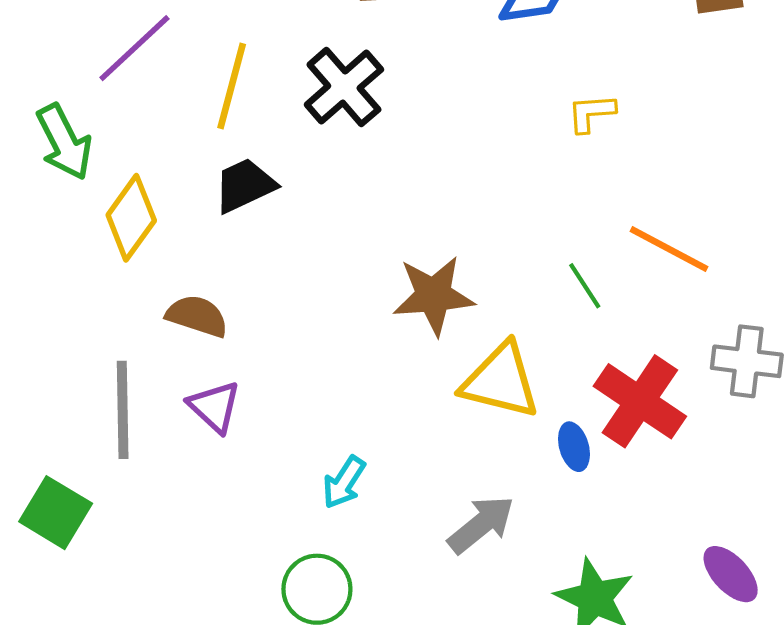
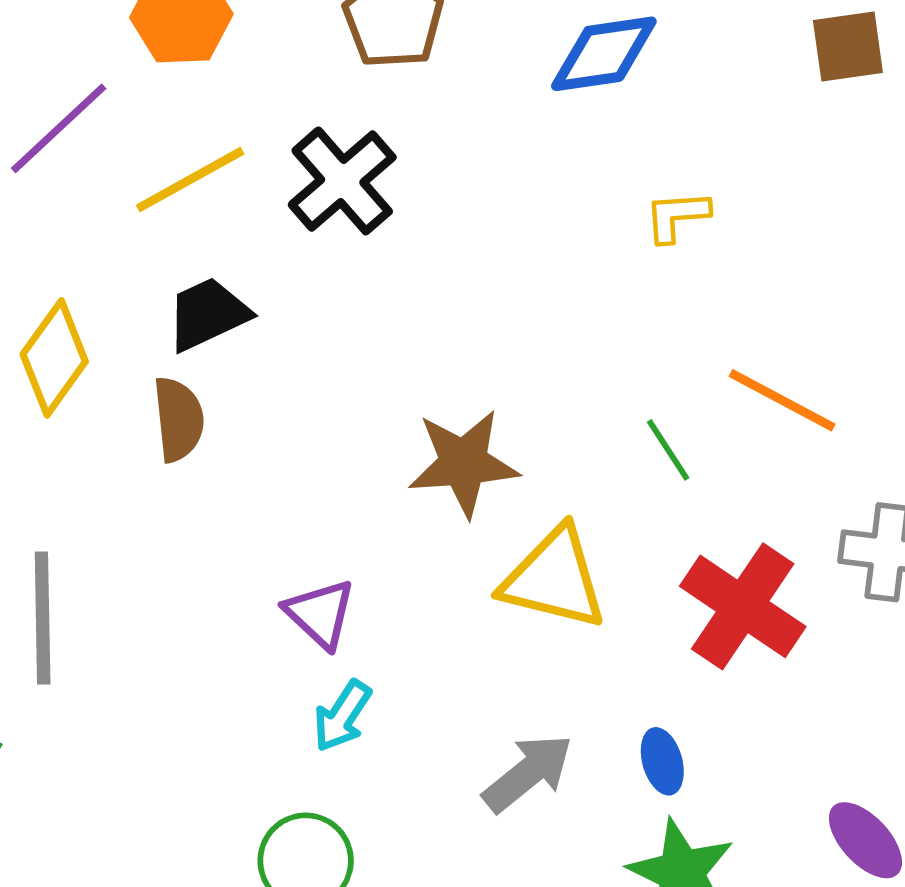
yellow line: (232, 86) -> (190, 180), turned 46
brown semicircle: (197, 316) -> (178, 419), moved, turned 66
purple triangle: (214, 407) -> (320, 614), moved
blue ellipse: (574, 447) -> (662, 761), moved

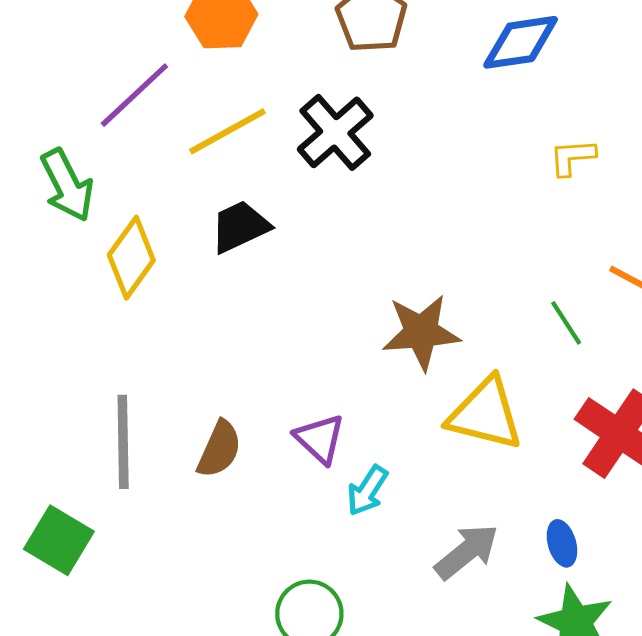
brown semicircle: (178, 419) -> (219, 449), moved, turned 30
cyan arrow: (342, 716) -> (367, 491), moved

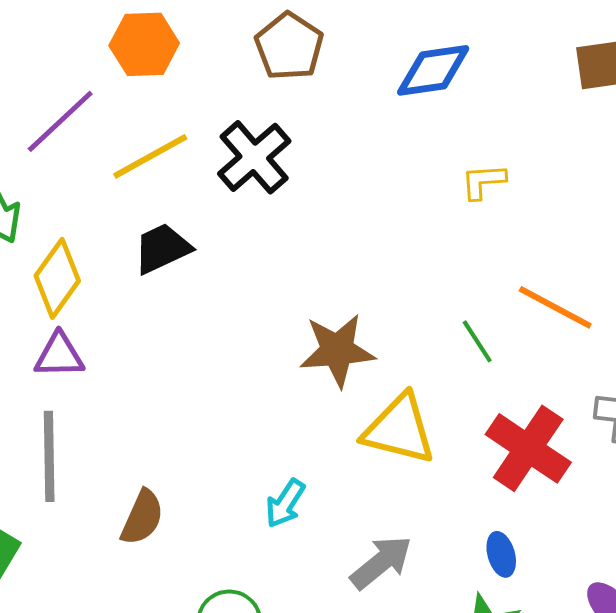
purple triangle: (320, 439) -> (59, 355), moved, turned -44
brown semicircle: (219, 449) -> (142, 517), moved
blue ellipse: (562, 543) -> (501, 554), moved

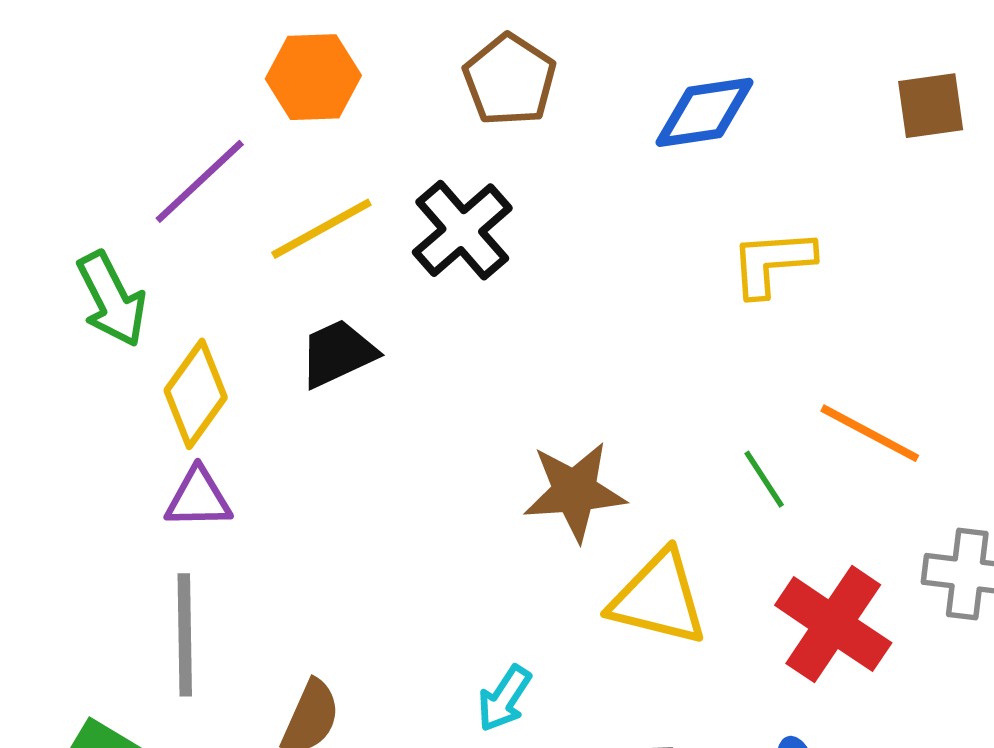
yellow L-shape: (483, 181) -> (772, 263), size x1.4

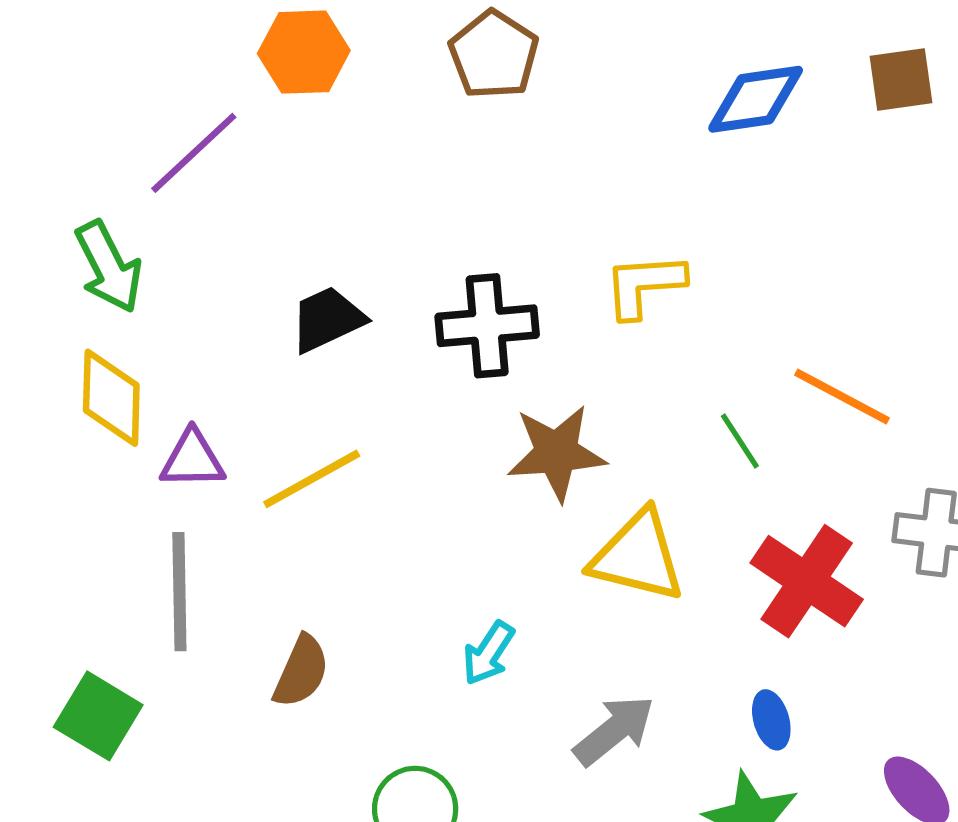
blue diamond: (705, 112) -> (756, 99), moved
yellow line: (321, 229) -> (312, 479), moved
black cross: (462, 230) -> (487, 326), moved, turned 36
yellow L-shape: (772, 263) -> (644, 285), moved
yellow diamond: (196, 394) -> (111, 398), moved, turned -34

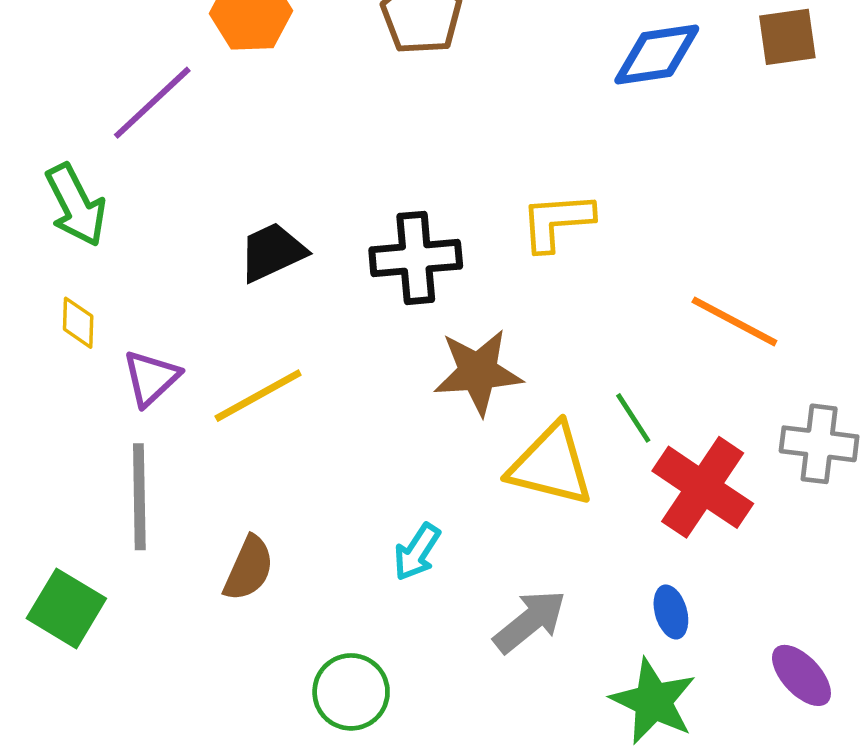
yellow diamond: (111, 398) -> (78, 323), size x0.6
green line: (740, 441) -> (633, 418), moved
purple triangle: (192, 459) -> (151, 378), turned -42

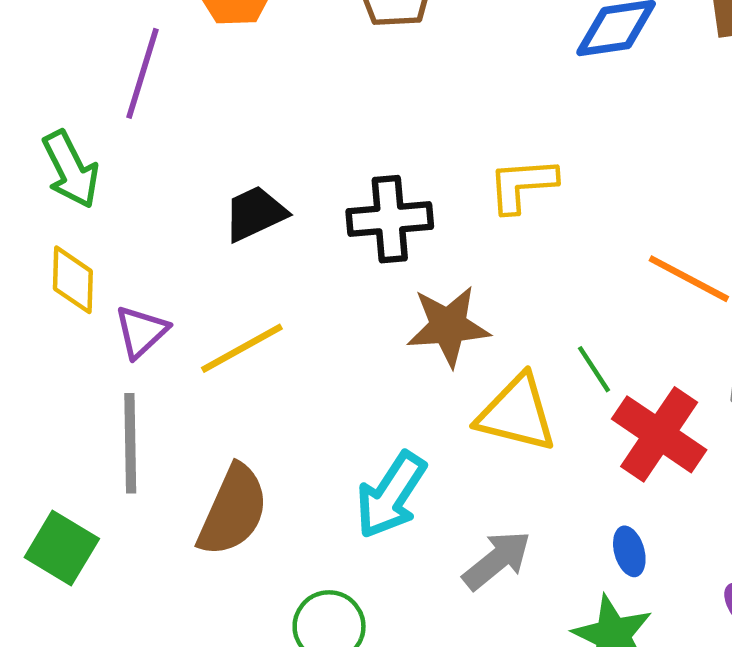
purple line: (152, 103) -> (142, 73), turned -30
yellow diamond: (78, 323) -> (73, 280), size x1.4
cyan arrow: (417, 552) -> (391, 495), size x1.6
brown semicircle: (249, 568) -> (233, 511), size x1.5

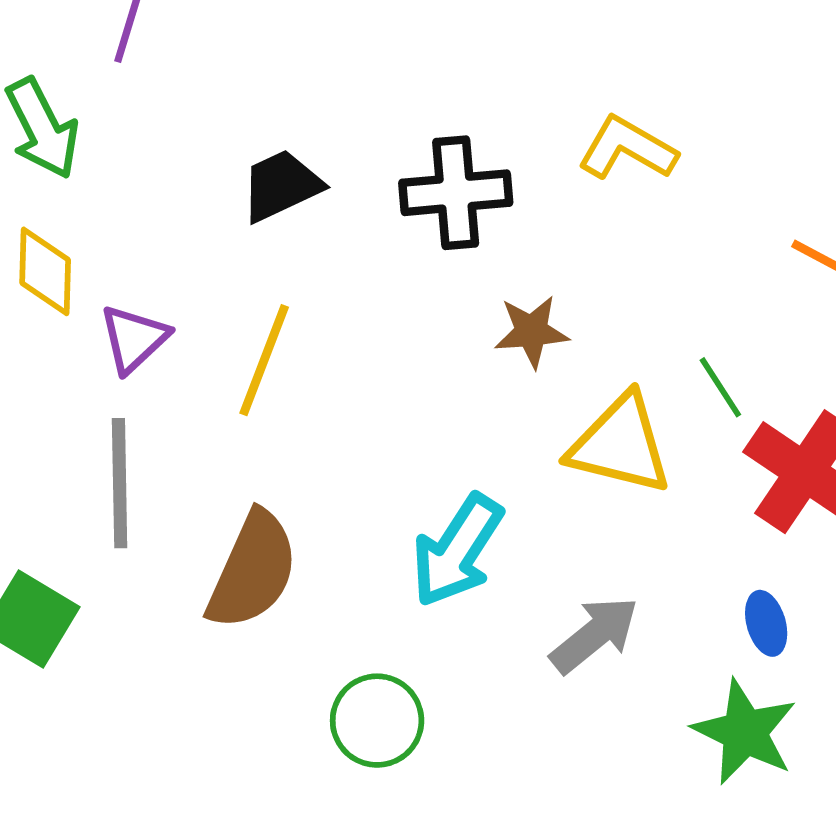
yellow L-shape: (522, 185) -> (627, 148), turned 34
brown star: (448, 326) -> (532, 331), size x0.7
yellow line: (242, 348) -> (264, 360), turned -40

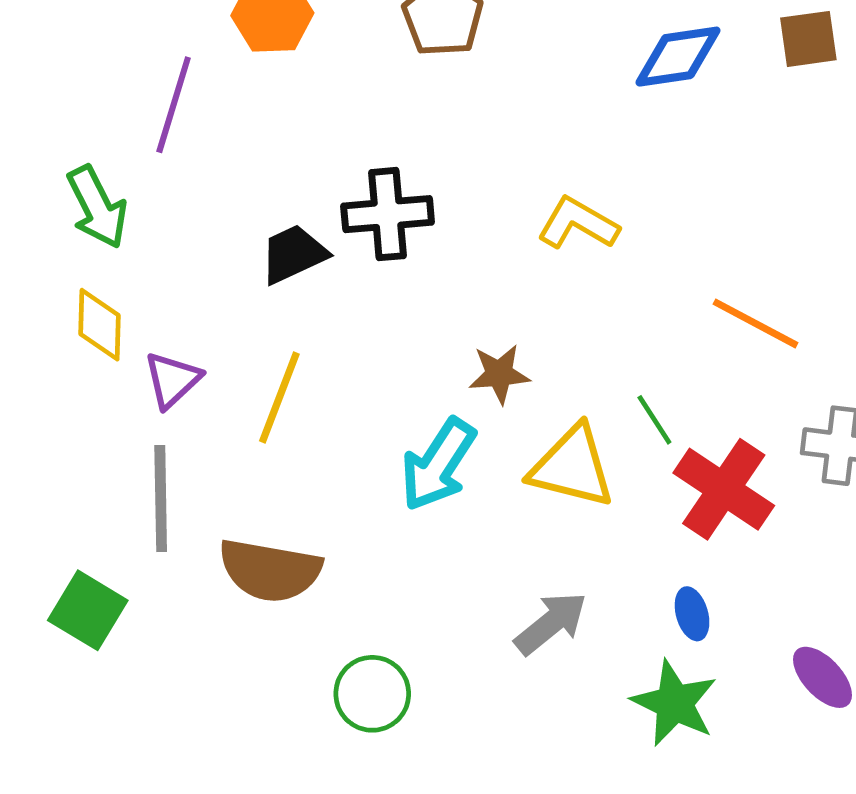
black cross: (456, 193) -> (388, 214), moved
cyan arrow: (457, 550) -> (438, 465), moved
brown semicircle: (253, 570) -> (270, 570), turned 76

